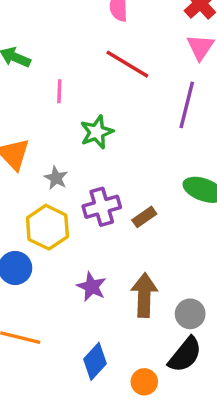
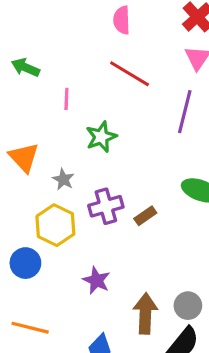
brown arrow: (144, 295) -> (145, 313), moved

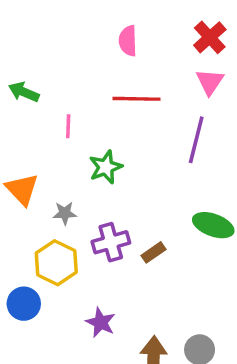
red line: (130, 74) -> (136, 99), turned -30
gray star: (63, 179) -> (65, 213), turned -30

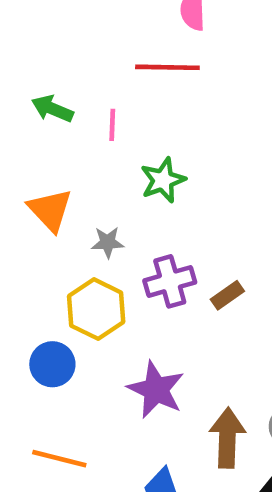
green arrow: (24, 92) -> (52, 109), moved
red line: (136, 99) -> (167, 67), moved
purple star: (101, 322) -> (156, 390), size x1.4

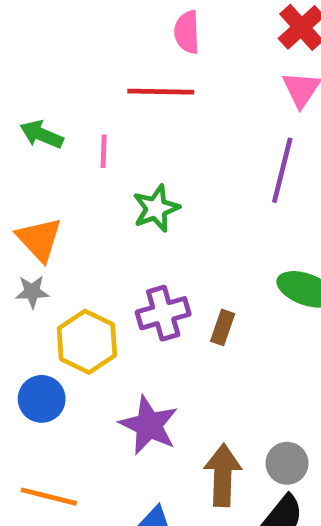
gray star: (108, 242) -> (32, 292), moved
brown rectangle: (227, 295) -> (223, 327), turned -36

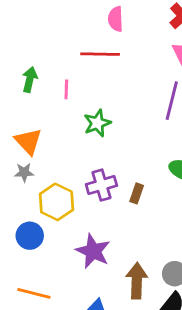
green arrow: (42, 135) -> (30, 79), turned 80

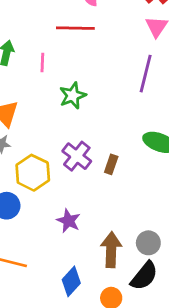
purple cross: (101, 185) -> (77, 156), turned -36
purple star: (93, 251) -> (69, 221), size x0.7

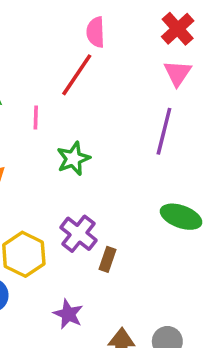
red line: (75, 28) -> (77, 75), turned -57
brown rectangle: (111, 164) -> (108, 259), moved

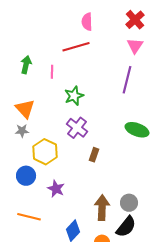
red line: (77, 75) -> (76, 47), turned 40
purple cross: (78, 234) -> (77, 128), moved
purple star: (68, 314) -> (56, 189), moved

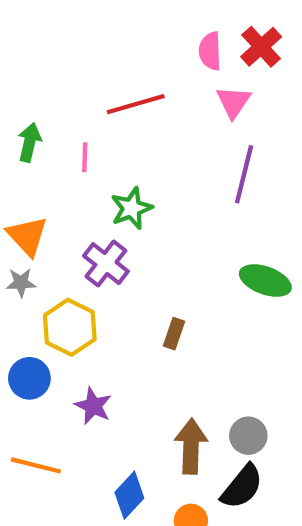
pink semicircle: (87, 22) -> (210, 51), moved
pink triangle: (135, 46) -> (233, 102), moved
purple cross: (77, 128) -> (106, 264), moved

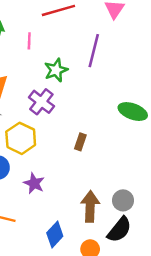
purple line: (244, 174) -> (94, 51), moved

